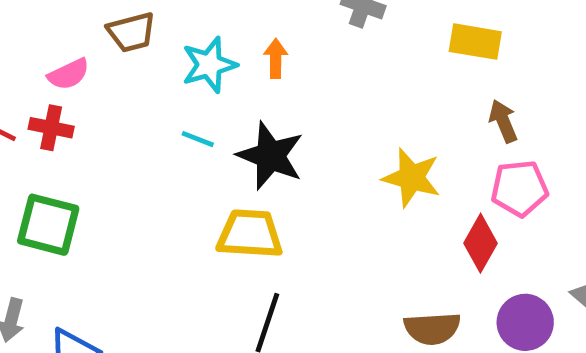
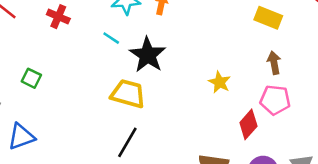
red cross: (51, 128) -> (58, 17), moved
yellow star: (412, 178) -> (219, 82), size x0.7
green square: (48, 225) -> (31, 78), moved, size x0.6

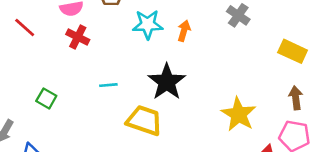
cyan line: (111, 38) -> (108, 85), moved, turned -42
yellow star: (219, 82) -> (239, 114), size x1.5

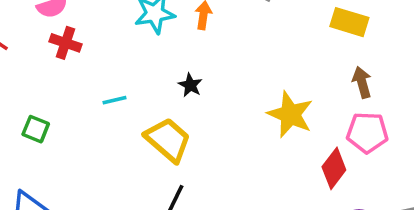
black star: (167, 82) -> (190, 85), size x0.5
yellow trapezoid: (144, 120) -> (168, 140), turned 30

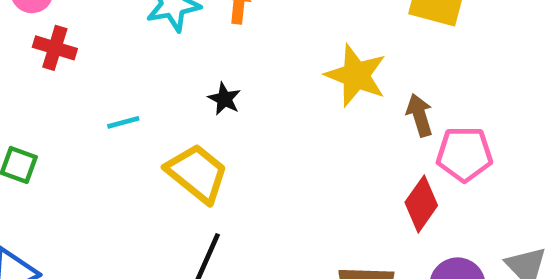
brown arrow: (362, 82) -> (420, 115), moved
yellow star: (290, 114) -> (356, 75), moved

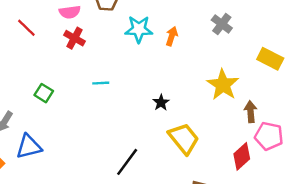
black star: (224, 99) -> (161, 103), moved
yellow trapezoid: (197, 173) -> (184, 138), moved

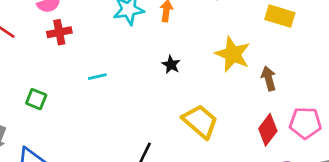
red cross: (74, 38) -> (59, 32), turned -30
black star: (161, 103) -> (171, 65), moved
pink pentagon: (269, 136) -> (305, 123), moved

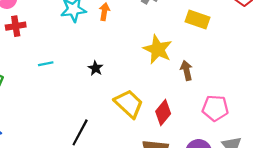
black star: (171, 65) -> (96, 68), moved
red diamond: (268, 130) -> (163, 113), moved

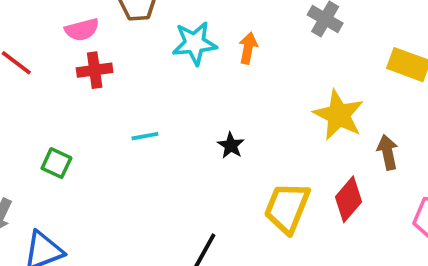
yellow trapezoid: (129, 104) -> (287, 208), turned -112
red diamond: (163, 113) -> (348, 199), moved

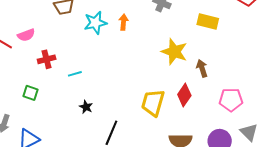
pink semicircle: (82, 30) -> (26, 35), moved
red cross: (95, 70) -> (47, 59), moved
black star: (231, 145) -> (86, 107), moved

